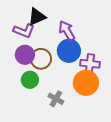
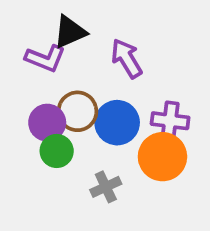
blue circle: (69, 51) -> (117, 123), moved
purple circle: (25, 55) -> (47, 123), moved
gray cross: (56, 99) -> (106, 187), turned 35

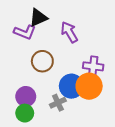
purple circle: (47, 123) -> (26, 96), moved
blue circle: (117, 123) -> (71, 86), moved
green circle: (57, 151) -> (25, 113), moved

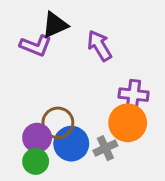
brown circle: (42, 61) -> (58, 123), moved
blue circle: (71, 86) -> (71, 144), moved
gray cross: (58, 103) -> (105, 148), moved

